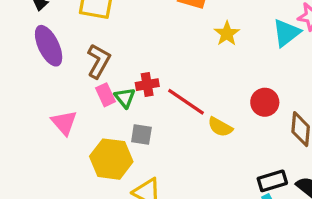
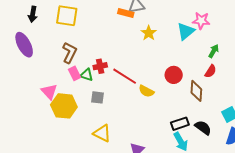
purple ellipse: (49, 46) -> (24, 45), moved
green triangle: (125, 98) -> (87, 75), turned -32
yellow hexagon: (111, 159) -> (64, 106), moved

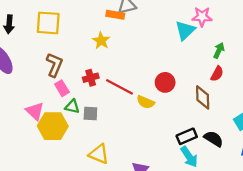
yellow star: (149, 33) -> (101, 41), moved
green triangle: (87, 75) -> (72, 107), moved
red circle: (174, 75) -> (165, 82), moved

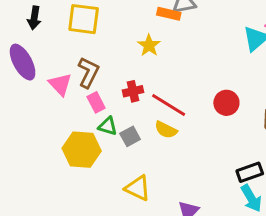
yellow semicircle: (146, 102) -> (166, 130), moved
pink triangle: (35, 111) -> (60, 84), moved
gray square: (90, 114) -> (130, 136), turned -35

